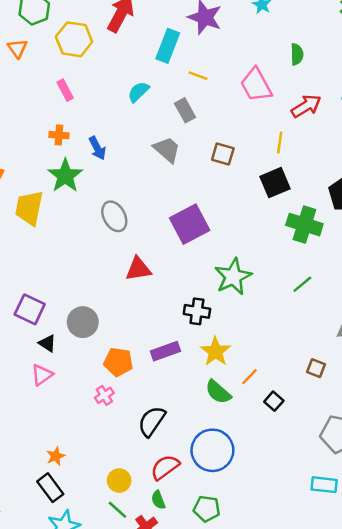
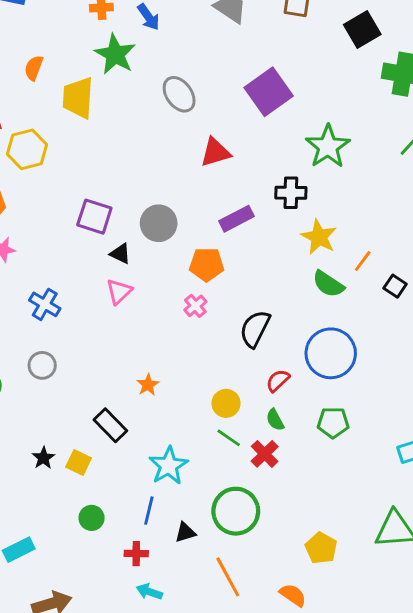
purple rectangle: (165, 351) -> (236, 219), moved
red semicircle: (165, 467) -> (278, 381), size x0.7
black rectangle: (50, 488) -> (110, 425), moved

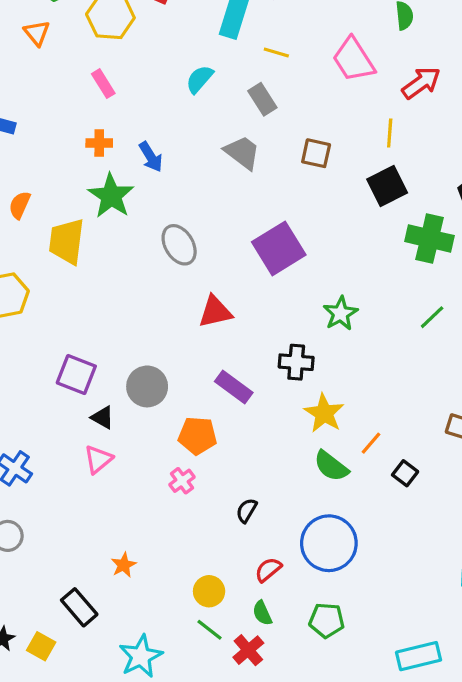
green star: (328, 147) -> (341, 313), size x0.7
purple rectangle: (236, 219) -> (234, 387), turned 60
black semicircle: (255, 329) -> (247, 511), size x0.6

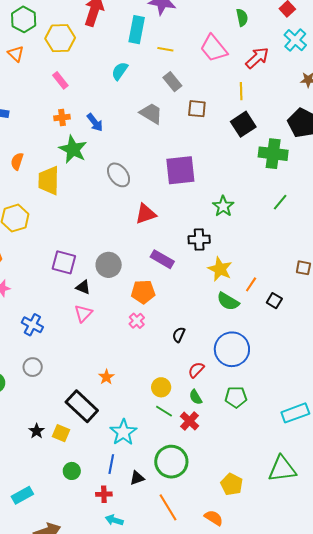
gray rectangle: (262, 99) -> (172, 82), moved
purple square: (279, 248) -> (180, 170), turned 32
black rectangle: (79, 607) -> (82, 406), size x1.4

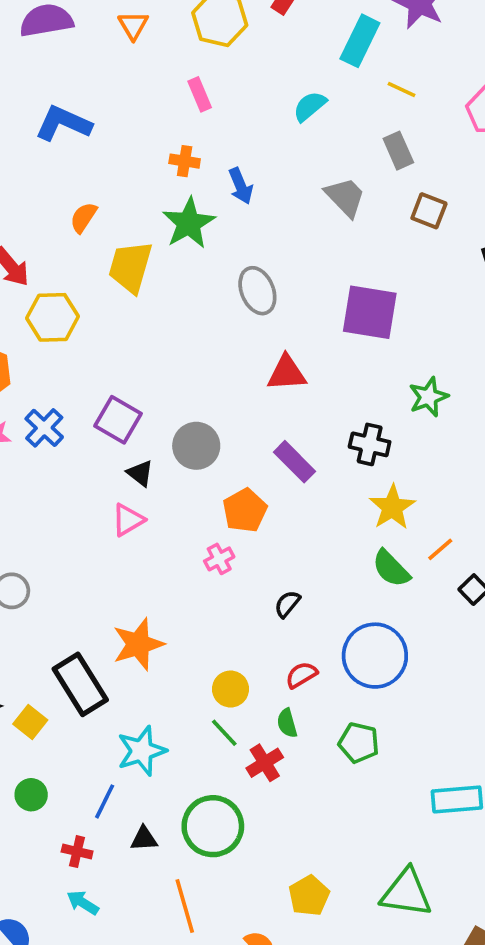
orange pentagon: (143, 292) -> (245, 510), turned 30
blue cross: (32, 325) -> (44, 428), moved
orange star: (106, 377) -> (138, 644), size x1.8

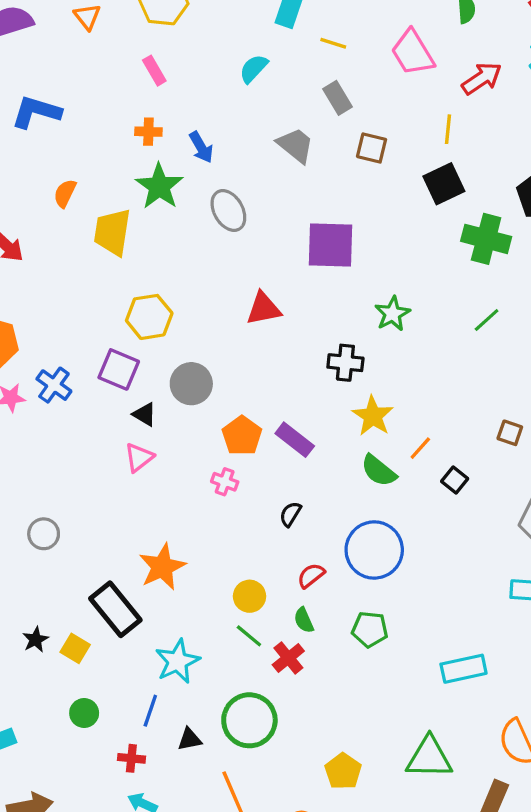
gray ellipse: (257, 291) -> (228, 211), moved
yellow hexagon: (52, 317) -> (149, 317), moved
purple rectangle: (295, 462) -> (295, 440), moved
pink cross: (219, 559) -> (225, 482), turned -35

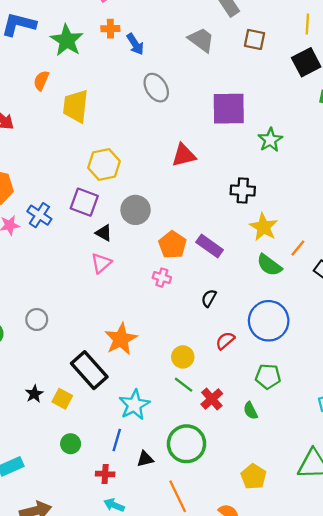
orange cross: (148, 132) -> (110, 29), moved
green star: (159, 186) -> (67, 40), moved
green star: (392, 314) -> (270, 140), moved
green semicircle: (304, 620) -> (250, 411), moved

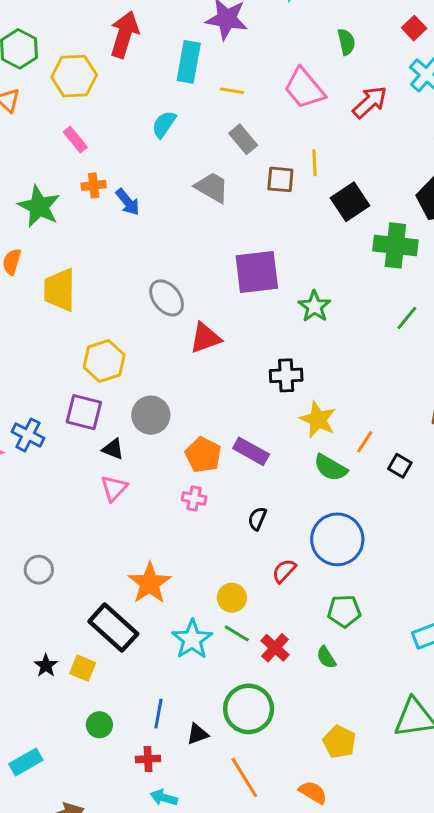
yellow line: (307, 24) -> (314, 163), moved
gray ellipse: (156, 88) -> (167, 298), moved
cyan star: (134, 405) -> (192, 639), moved

